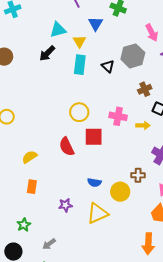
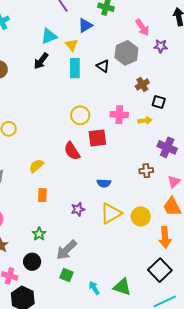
blue triangle: (95, 24) -> (85, 25), turned 35
yellow circle: (120, 192) -> (141, 216), moved
gray arrow: (49, 244) -> (66, 250), size x1.6

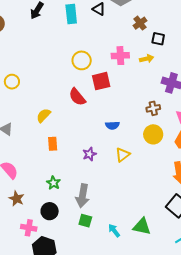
yellow triangle: (111, 213) -> (123, 155), size x0.7
yellow circle: (141, 216) -> (153, 134), moved
gray arrow: (66, 250) -> (82, 196), turned -30

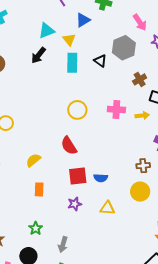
red square: (101, 81) -> (78, 176), moved
yellow triangle: (123, 155) -> (107, 208), turned 35
gray arrow: (82, 196) -> (63, 244), size x0.7

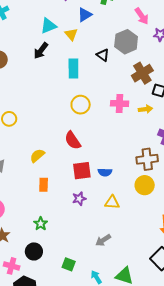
cyan rectangle: (72, 63) -> (73, 68), moved
brown cross: (140, 79) -> (142, 73), size x1.5
brown cross: (143, 166) -> (147, 159), size x1.5
gray arrow: (63, 244) -> (103, 240), moved, turned 42

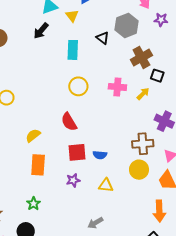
yellow arrow: (145, 109) -> (143, 94), turned -40
orange rectangle: (44, 185) -> (38, 165), size x1.5

